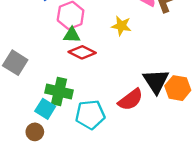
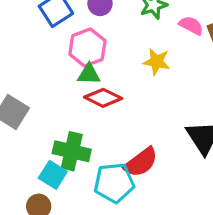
red semicircle: (131, 100) -> (141, 162), moved

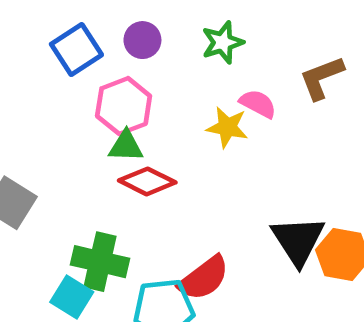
pink semicircle: (191, 25) -> (258, 104), moved

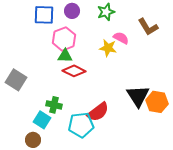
blue square: (76, 49) -> (44, 15), turned 35
brown L-shape: (322, 78) -> (148, 27), turned -100
green cross: (100, 262) -> (54, 105), size x0.7

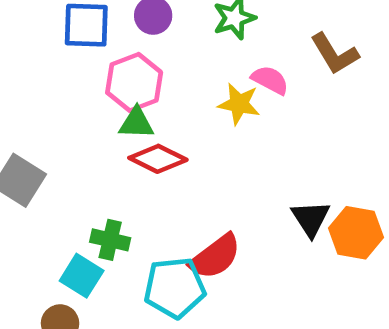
black triangle: (138, 96) -> (311, 218), size x0.7

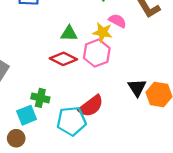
pink hexagon: (134, 82) -> (97, 53), moved
green triangle: (136, 123) -> (69, 33), moved
cyan square: (82, 276) -> (27, 115), turned 36

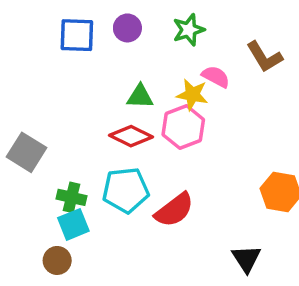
black triangle: (137, 88) -> (246, 259), moved
green cross: (40, 98) -> (72, 197), moved
cyan pentagon: (71, 121) -> (126, 190), moved

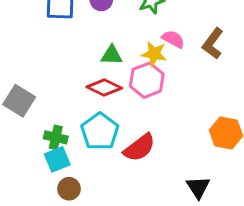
brown L-shape: (264, 57) -> (213, 43), moved, turned 68
cyan pentagon: (126, 190) -> (100, 132), turned -30
brown circle: (57, 260) -> (69, 189), moved

